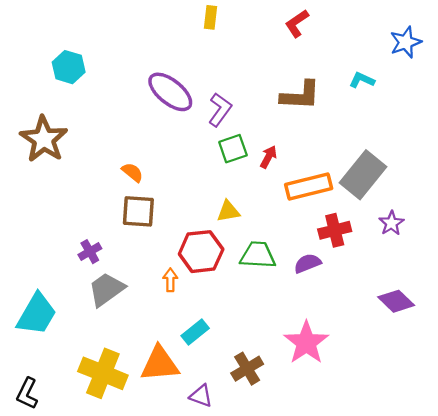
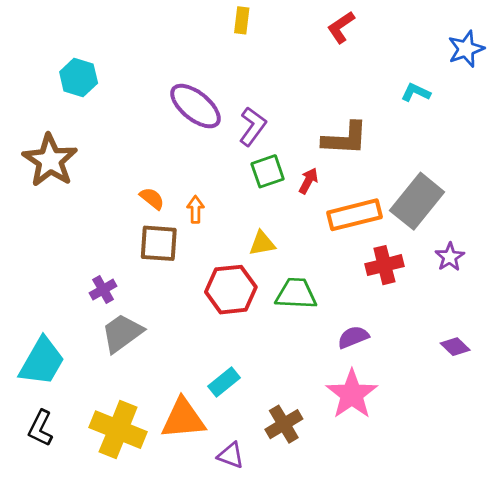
brown L-shape: (300, 95) -> (345, 139), moved
purple semicircle: (307, 263) -> (353, 337), moved
orange arrow: (170, 280) -> (195, 209), moved
purple diamond: (396, 301) -> (455, 347), size x0.7
black L-shape: (27, 393) -> (41, 428), moved

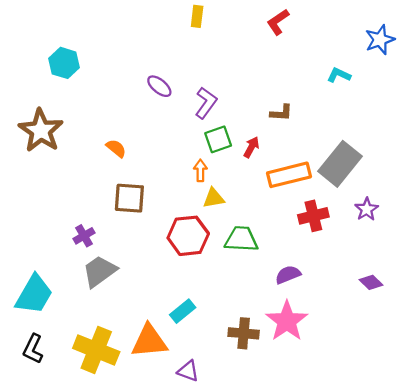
purple ellipse: (195, 106) -> (159, 86), size x0.6
brown L-shape: (345, 139) -> (281, 113), size x0.6
orange semicircle: (152, 198) -> (116, 148), moved
orange arrow: (195, 209) -> (200, 170), moved
brown cross: (284, 424) -> (244, 333), moved, turned 36

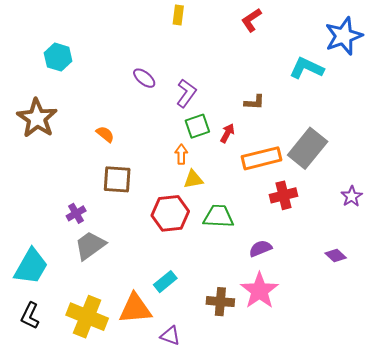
blue star: (380, 40) -> (344, 36), size x1.4
cyan L-shape: (339, 75) -> (307, 68), size x1.6
purple star: (367, 209) -> (352, 196), moved

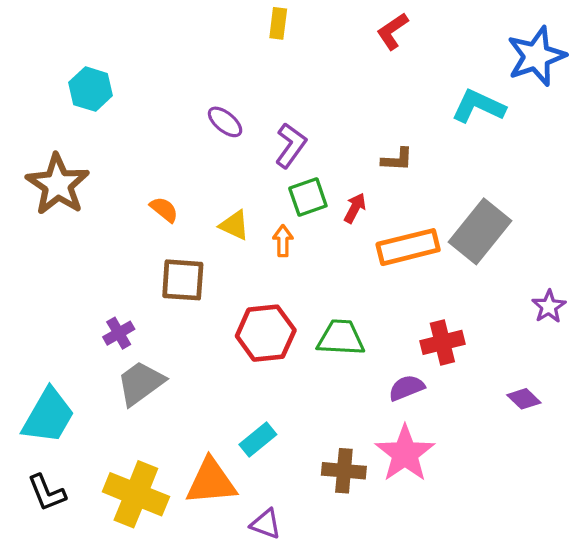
yellow triangle: (193, 179) -> (234, 225), moved, turned 35
red cross: (284, 195) -> (442, 342), moved
black L-shape: (30, 316) -> (47, 493), turned -48

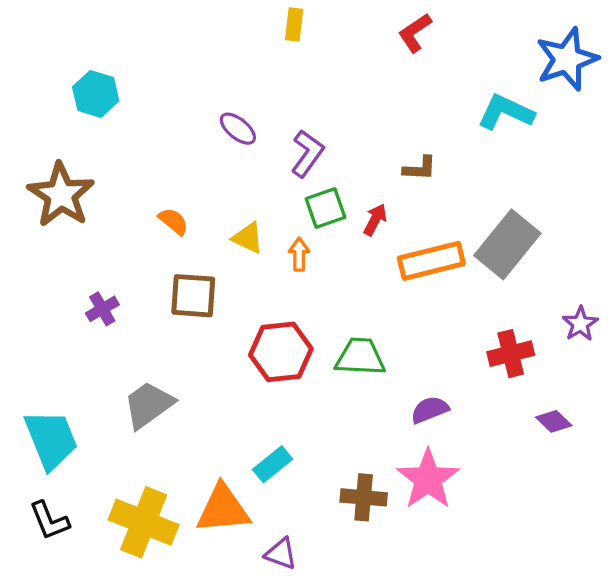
purple cross: (119, 333) -> (102, 309), moved
red cross: (442, 342) -> (511, 354), moved
cyan trapezoid: (48, 416) -> (51, 440), turned -52

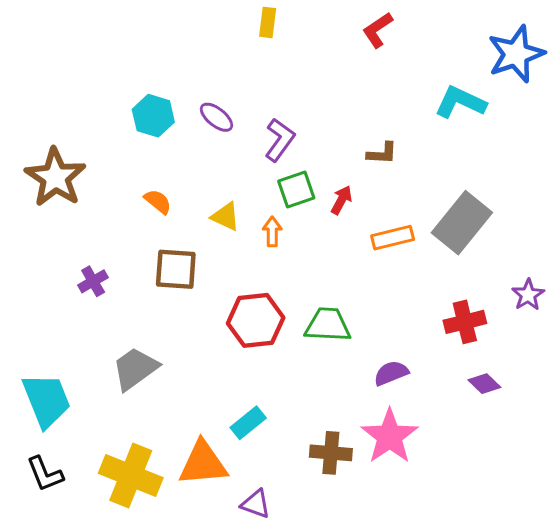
cyan hexagon: (96, 94) -> (153, 116), moved
orange rectangle: (431, 261) -> (393, 238), size x0.7
purple diamond: (554, 421) -> (484, 384), moved

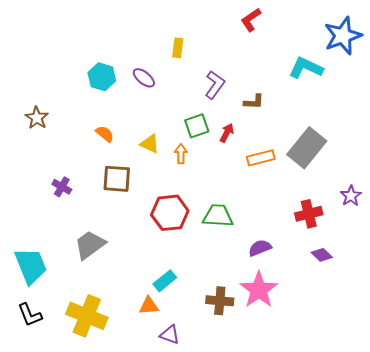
yellow rectangle: (268, 22) -> (178, 48), moved
purple L-shape: (280, 140) -> (215, 85), moved
brown star: (55, 177) -> (37, 118), size x0.6
purple cross: (93, 281) -> (62, 187), turned -30
orange triangle: (203, 463) -> (149, 306), moved, size x0.6

